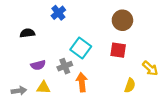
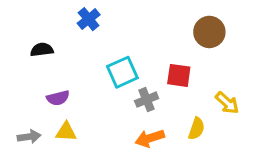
brown circle: (122, 20) -> (209, 32), moved
cyan square: (81, 48) -> (122, 72), turned 30
gray cross: (65, 66) -> (147, 100), moved
orange arrow: (82, 82) -> (150, 138), moved, turned -102

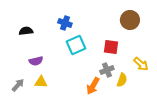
blue cross: (89, 19) -> (65, 23), moved, turned -32
gray cross: (147, 100) -> (107, 70), moved
gray arrow: (29, 137) -> (18, 85), turned -40
orange arrow: (150, 138) -> (93, 86), turned -42

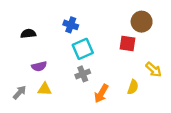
red square: (111, 47) -> (127, 43), moved
gray cross: (107, 70) -> (83, 74), moved

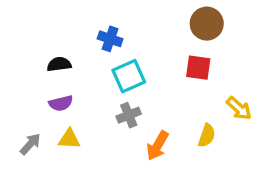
brown circle: (142, 22) -> (207, 24), moved
black semicircle: (28, 34) -> (59, 64), moved

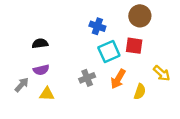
blue cross: (110, 39) -> (97, 26), moved
cyan square: (129, 76) -> (109, 51), moved
gray arrow: (30, 144) -> (22, 85), moved
orange arrow: (158, 146) -> (118, 79), moved

